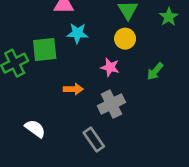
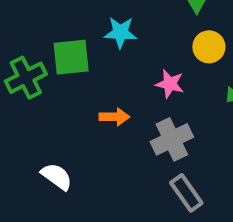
yellow circle: (125, 39) -> (209, 47), moved
gray rectangle: (94, 139) -> (186, 193), moved

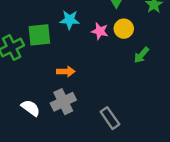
pink star: (170, 84) -> (100, 31), moved
gray cross: (172, 139) -> (63, 102), moved

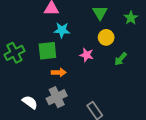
pink star: (100, 31) -> (87, 55), moved
green square: (39, 35) -> (47, 51), moved

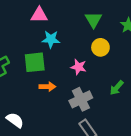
green arrow: (121, 59) -> (117, 88), moved
gray cross: (57, 97) -> (81, 99), moved

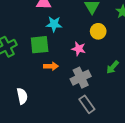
white semicircle: (15, 120) -> (22, 96), turned 42

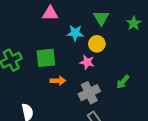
cyan star: (54, 24) -> (75, 33), moved
yellow circle: (98, 31) -> (97, 44), moved

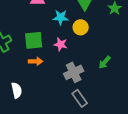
pink star: (87, 62) -> (61, 44), moved
orange arrow: (58, 81) -> (36, 61), moved

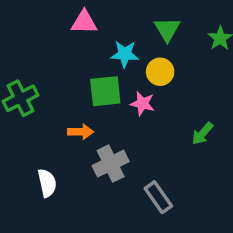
green square: (34, 40) -> (105, 91), moved
pink star: (61, 44) -> (142, 104), moved
gray cross: (74, 72) -> (111, 164), moved

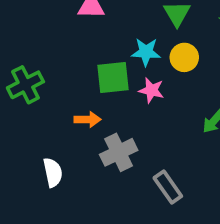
cyan star: (125, 54) -> (146, 52), moved
yellow circle: (160, 72) -> (184, 57), moved

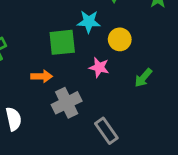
yellow circle: (184, 57) -> (120, 39), moved
pink star: (151, 90) -> (99, 67), moved

